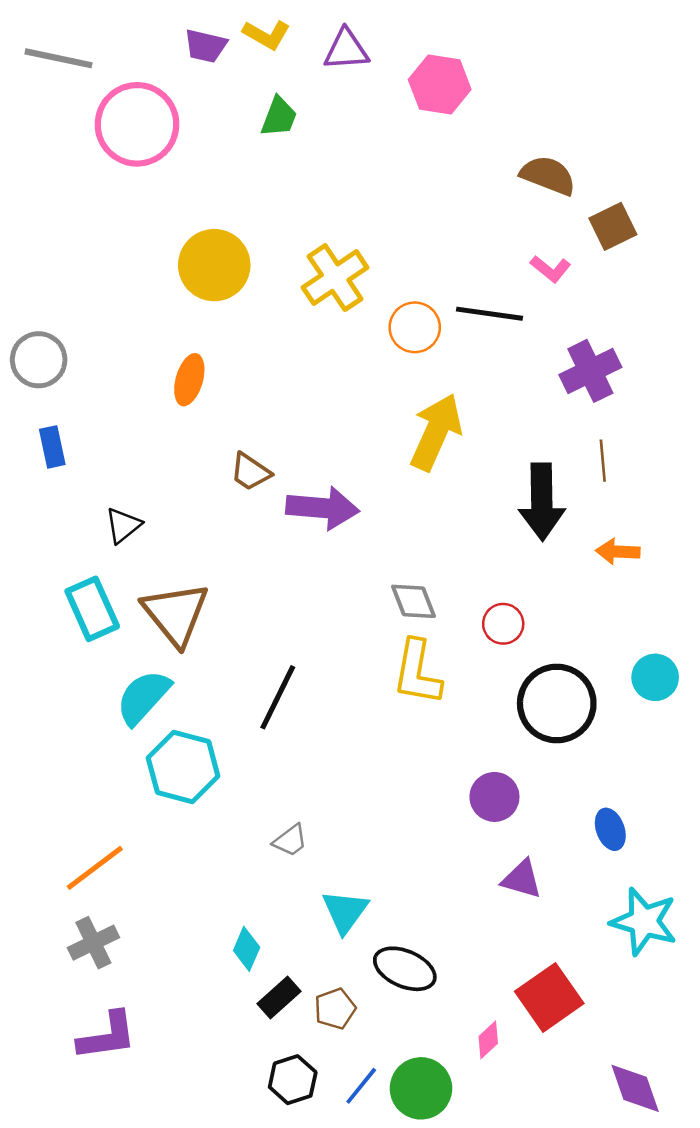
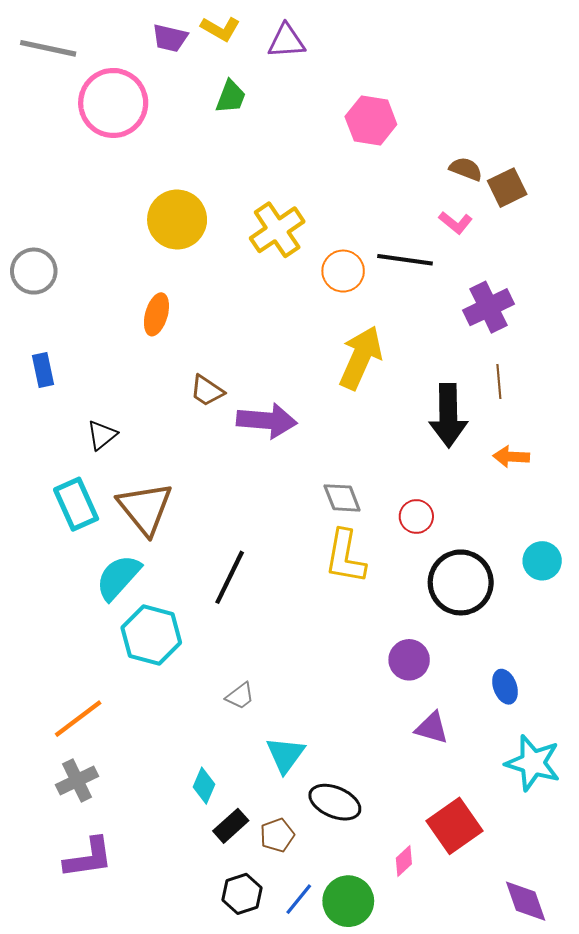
pink hexagon: (440, 84) -> (371, 121), moved
brown semicircle: (548, 175) -> (466, 169), moved, size x0.7
gray circle: (39, 360) -> (34, 271), moved

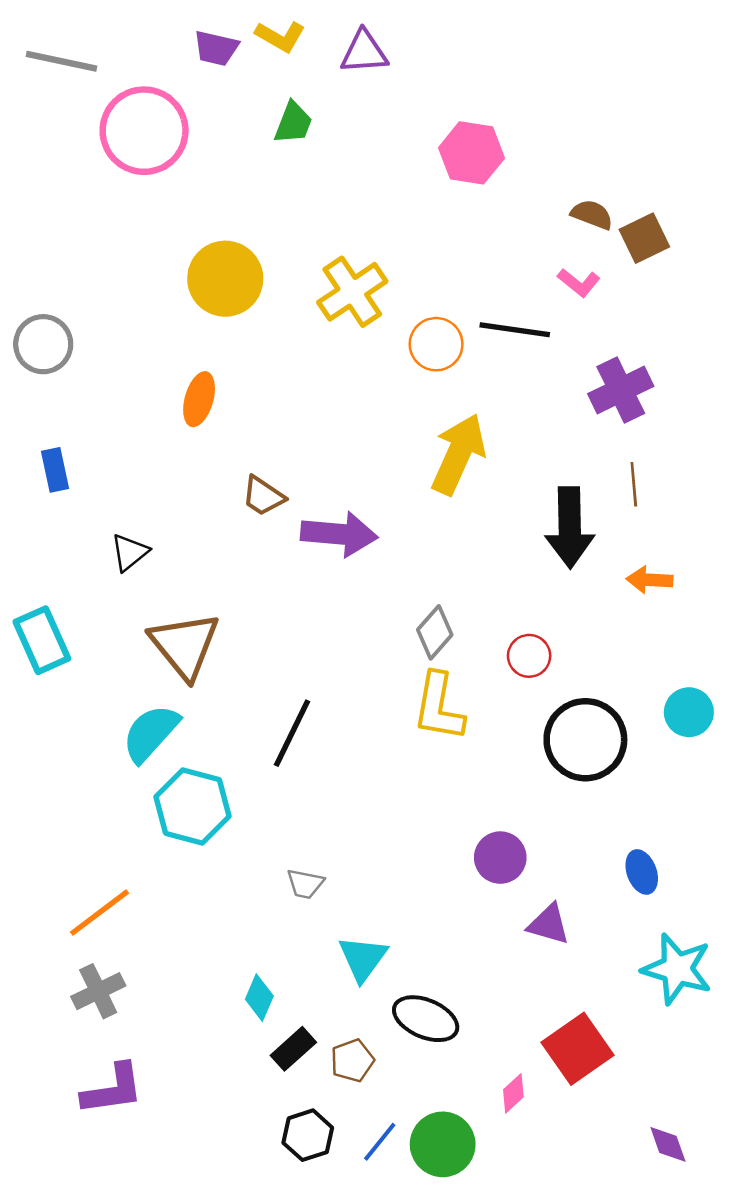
gray diamond: (342, 498) -> (435, 632), turned 63
cyan rectangle: (76, 504) -> (42, 640), moved
purple circle: (409, 660) -> (500, 858), moved
gray trapezoid: (240, 696) -> (305, 884), turned 48
purple diamond: (526, 901) -> (668, 1144), size x0.7

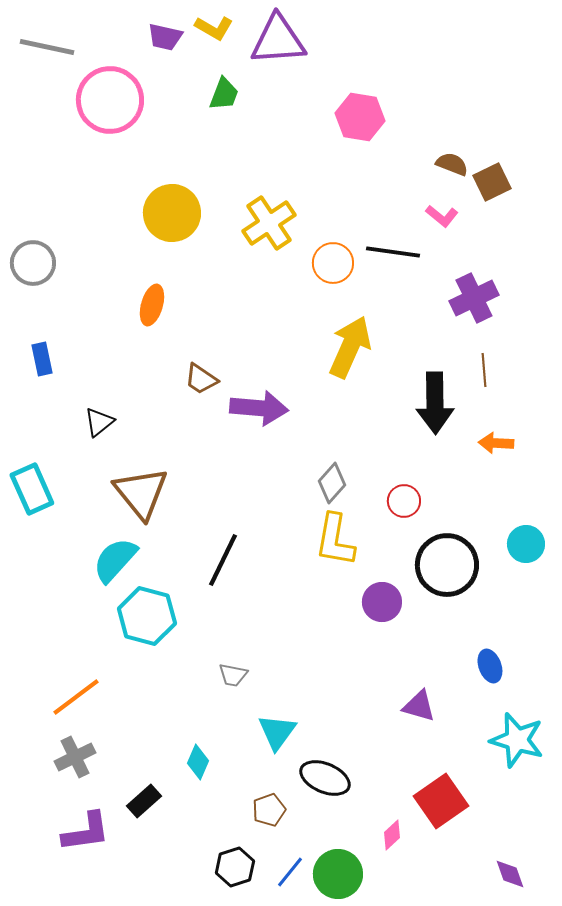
purple triangle: (364, 52) -> (278, 40), size x1.5
purple circle: (500, 858) -> (382, 602), moved
black rectangle: (293, 1049) -> (144, 801), moved

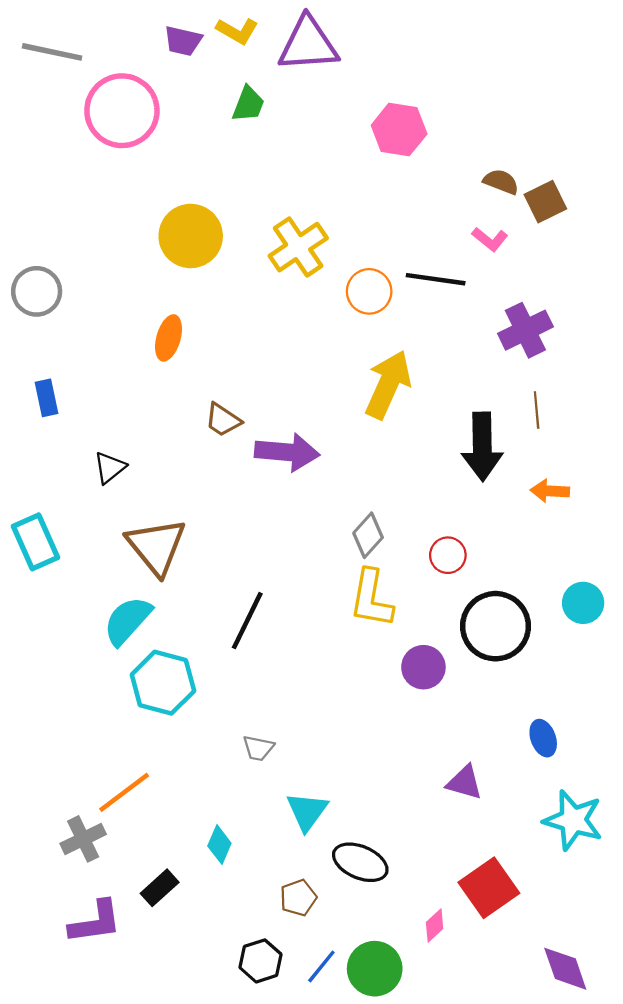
orange line: (76, 697) -> (124, 792), moved
purple diamond: (510, 874) -> (565, 969), size x1.4

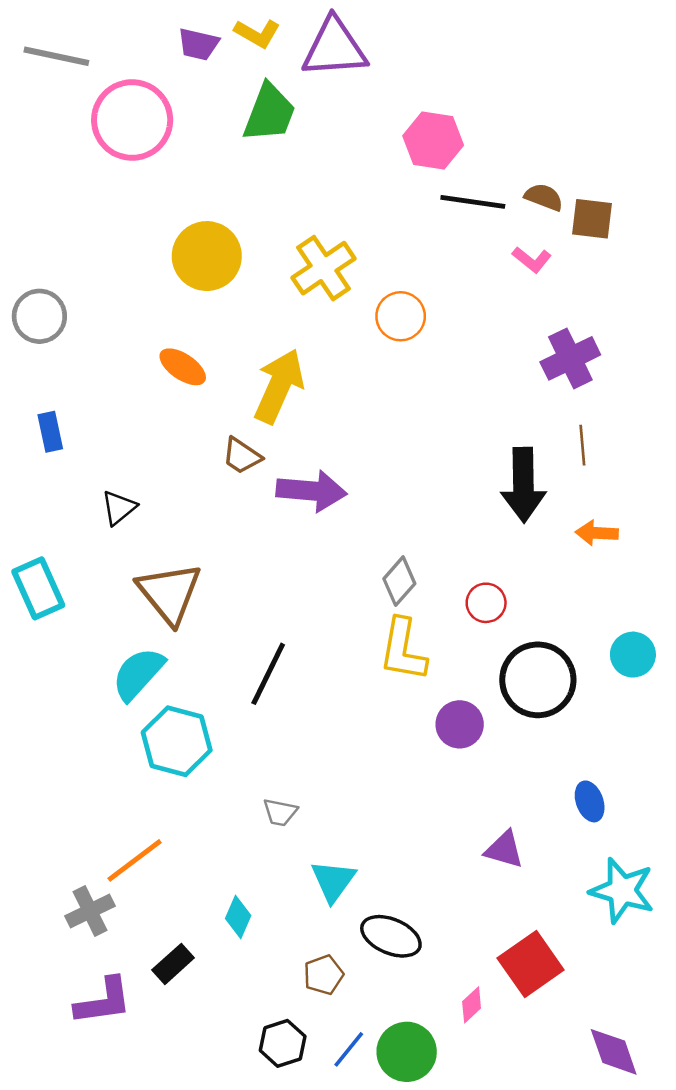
green trapezoid: (248, 104) -> (269, 113), size x1.5
brown square: (545, 202) -> (592, 219), turned 33
black line: (436, 279) -> (473, 202), moved
orange ellipse: (168, 338) -> (183, 367), turned -72
yellow arrow: (388, 384) -> (279, 386), moved

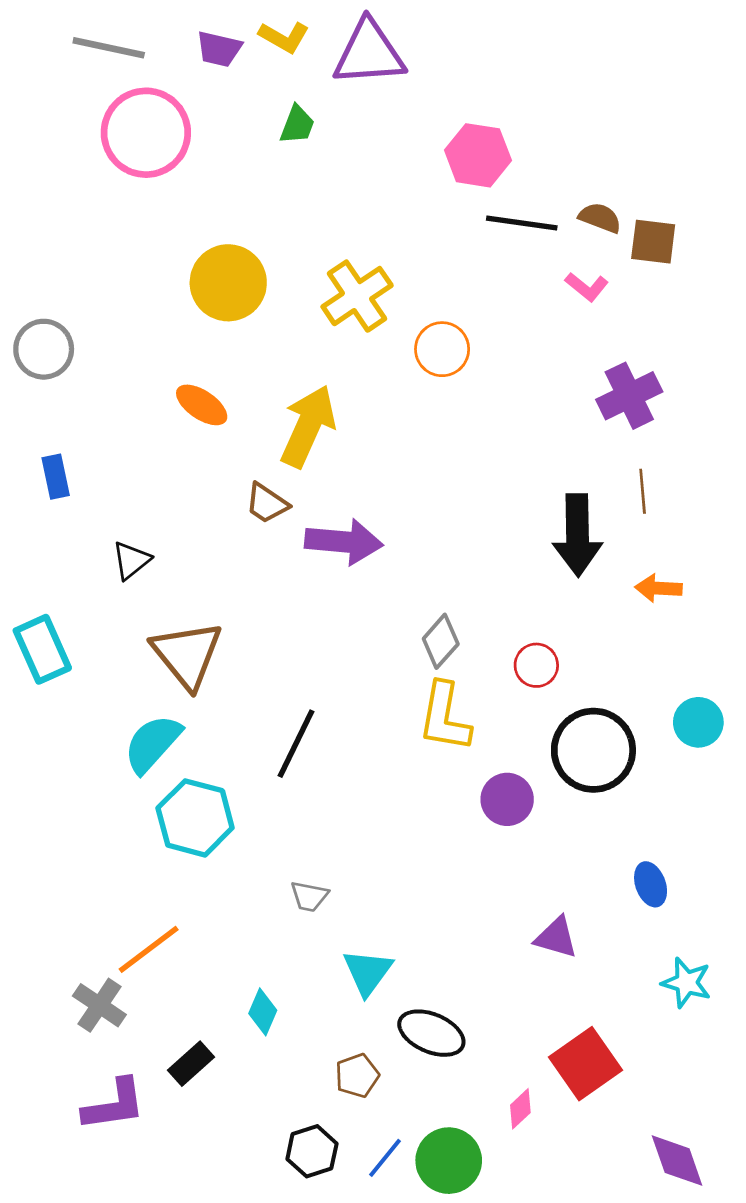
gray line: (56, 56) -> (109, 48), moved
green trapezoid: (269, 113) -> (297, 125), size x0.6
cyan star: (622, 891) -> (686, 983), size x0.7
gray cross: (90, 911) -> (99, 1005), turned -30

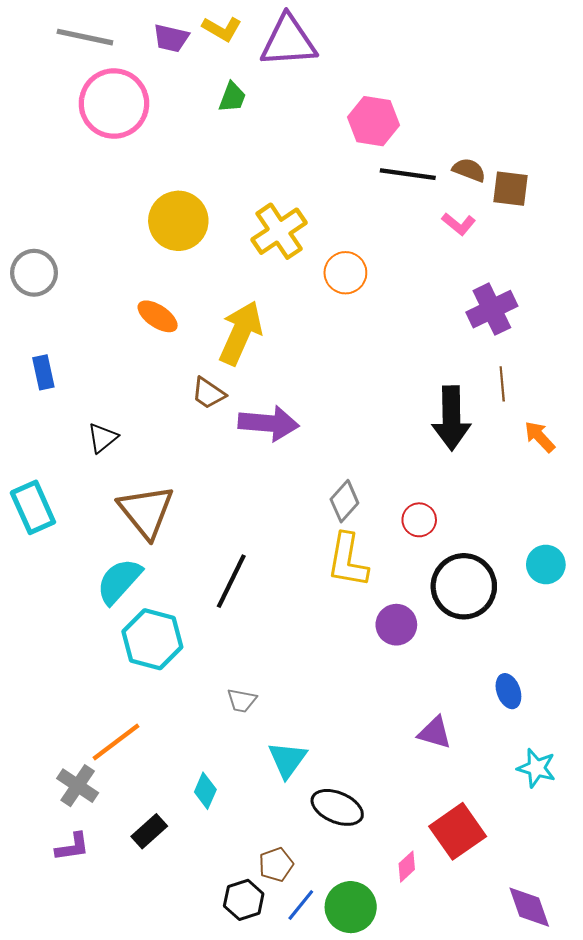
orange arrow: (659, 588) -> (540, 437), moved, turned 44
brown pentagon: (357, 1076) -> (276, 865), moved
purple L-shape: (114, 1105) -> (72, 847), moved, size x0.7

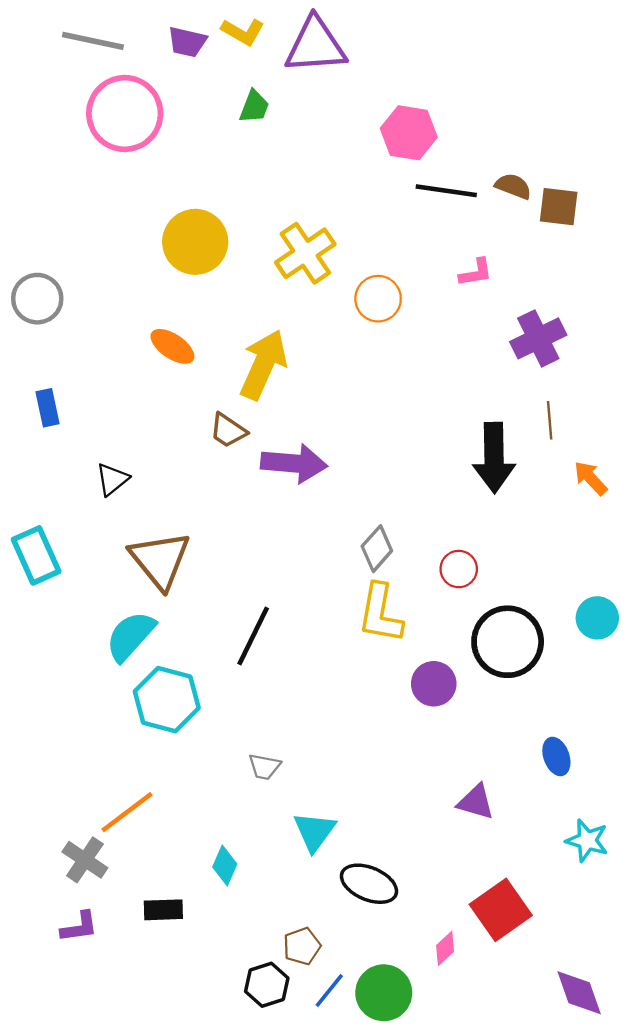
pink L-shape: (459, 224) -> (476, 273), moved, turned -48
black rectangle: (149, 831) -> (163, 910), turned 40

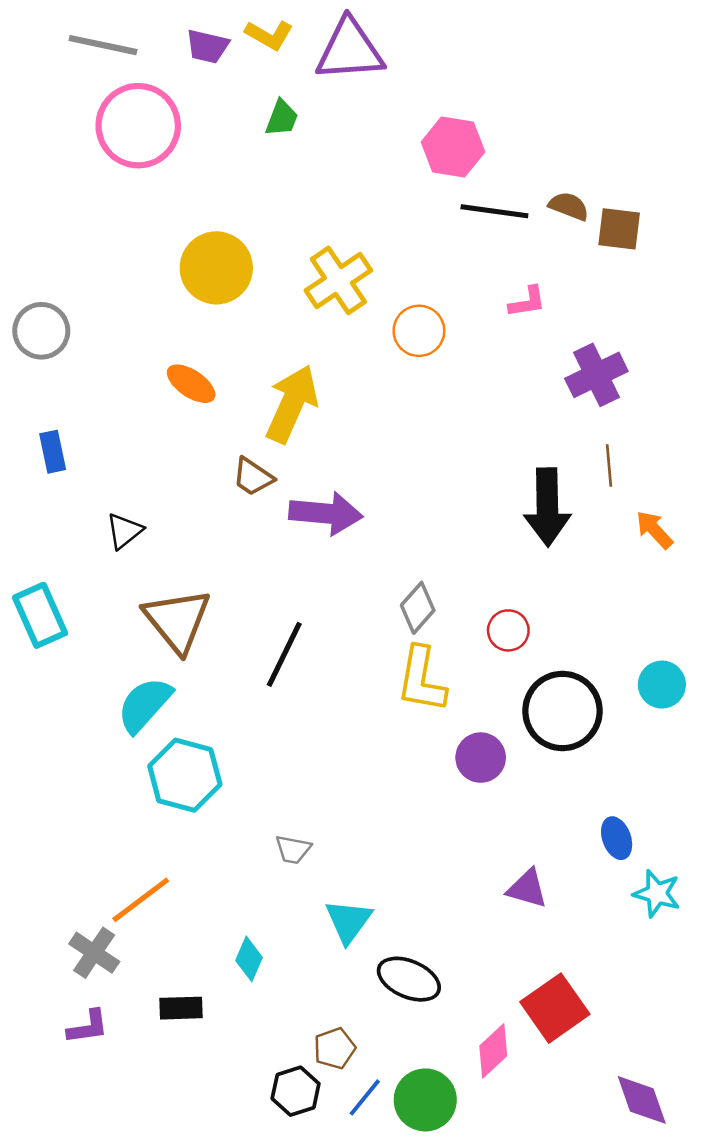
black line: (253, 636) -> (284, 654), moved
cyan star: (587, 841) -> (657, 894), moved
pink diamond: (445, 948) -> (493, 1051), size x1.4

